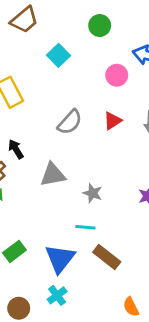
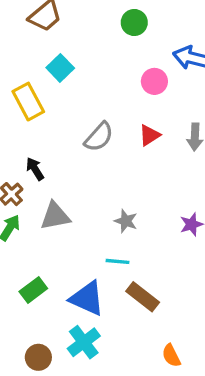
cyan square: (58, 55) -> (60, 68), moved
gray triangle: (53, 175) -> (55, 216), moved
blue triangle: (60, 259) -> (87, 298), turned -44
cyan cross: (57, 295) -> (84, 342), size x1.4

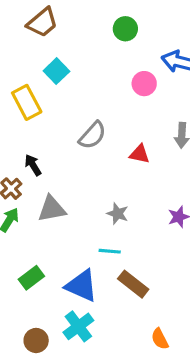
red triangle: (149, 135) -> (139, 154), moved, turned 45

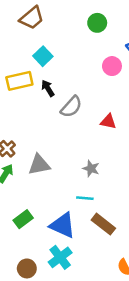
yellow rectangle: (27, 102) -> (19, 81), turned -75
black arrow: (33, 165) -> (48, 88), moved

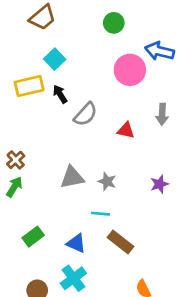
pink circle: (112, 66) -> (130, 70), size x1.5
gray triangle: (39, 165) -> (72, 177), moved
blue triangle: (63, 225) -> (76, 243), size x0.7

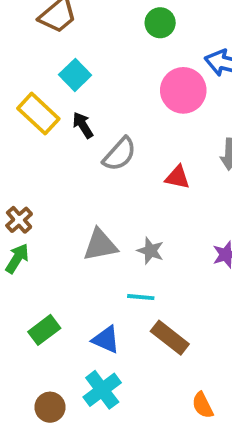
yellow rectangle: (29, 86) -> (38, 114), turned 56

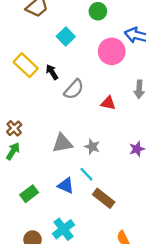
cyan square: (75, 75) -> (66, 36), moved
cyan line: (141, 297) -> (86, 174), turned 42
blue triangle: (106, 340) -> (66, 186), moved

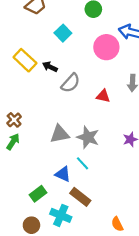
black arrow: (52, 72) -> (50, 67), turned -32
gray star: (92, 147) -> (88, 137), size x1.5
green rectangle: (29, 194) -> (38, 194), moved
brown rectangle: (104, 198) -> (80, 197), moved
cyan cross: (63, 229) -> (61, 215), turned -30

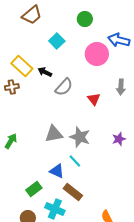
red triangle: (103, 96) -> (94, 99), turned 40
brown cross: (14, 120) -> (12, 87), moved, turned 32

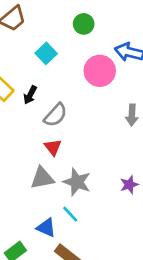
black arrow: (45, 72) -> (30, 95), turned -88
red triangle: (94, 99) -> (53, 147), moved

